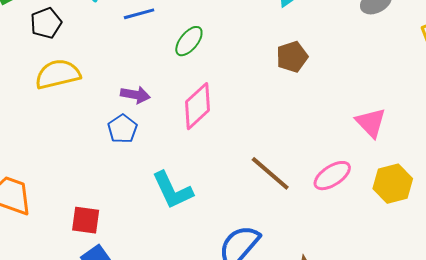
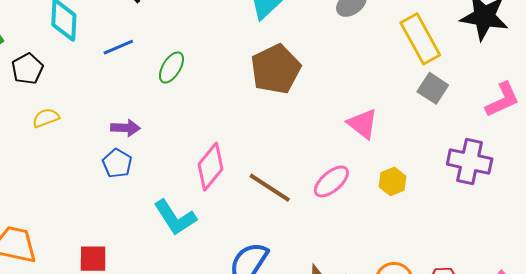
brown pentagon: (292, 57) -> (276, 69), size x1.6
yellow semicircle: (58, 74) -> (46, 118), size x0.6
pink diamond: (198, 106) -> (211, 167), moved
yellow hexagon: (393, 184) -> (392, 181), size x0.7

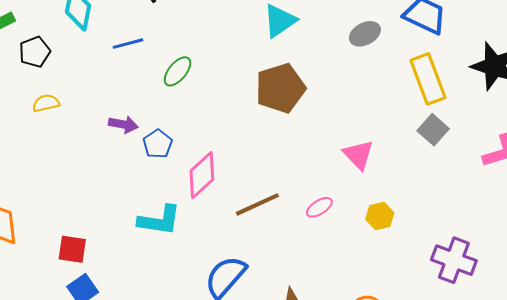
purple cross: (470, 162) -> (454, 260), moved
blue pentagon: (117, 163) -> (158, 144), moved
pink ellipse: (331, 182) -> (319, 207), size x0.7
brown line: (270, 188) -> (257, 204), turned -66
cyan L-shape: (175, 217) -> (159, 220), turned -57

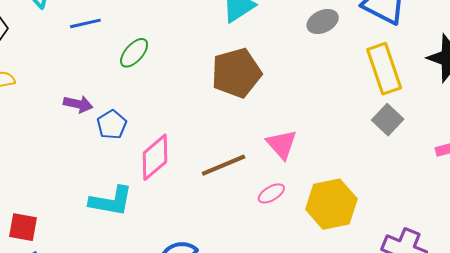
pink triangle: (358, 155) -> (282, 144), moved
brown line: (257, 204) -> (224, 165), moved
yellow hexagon: (380, 216) -> (331, 204), size x1.8

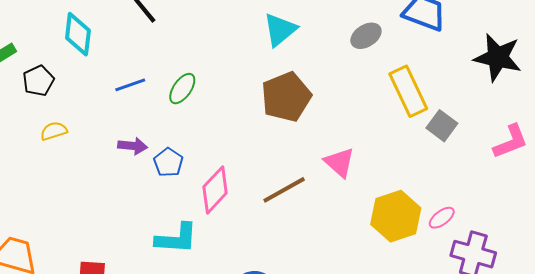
blue line: (85, 23) -> (130, 85), moved
yellow rectangle: (384, 69) -> (408, 91), moved
pink ellipse: (271, 193) -> (442, 218), moved

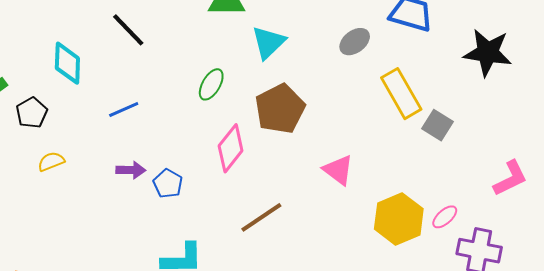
green ellipse: (182, 89) -> (211, 84), moved
pink L-shape: (511, 142) -> (510, 178), moved
pink diamond: (215, 190) -> (231, 148), moved
brown line: (284, 190) -> (261, 217), moved

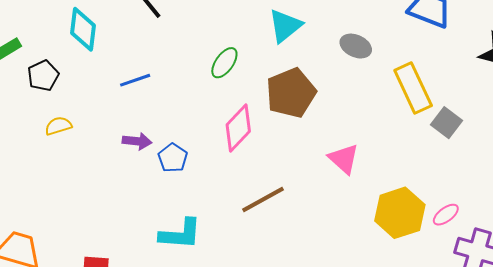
gray ellipse: (355, 42) -> (356, 46), moved, turned 56

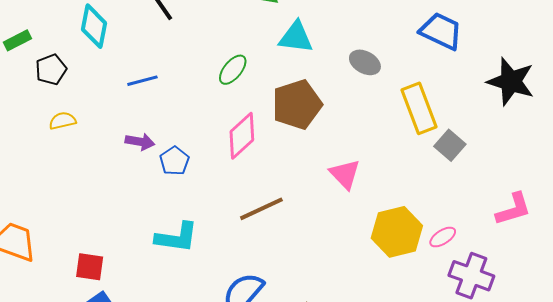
cyan triangle: (285, 26) -> (296, 37), turned 42

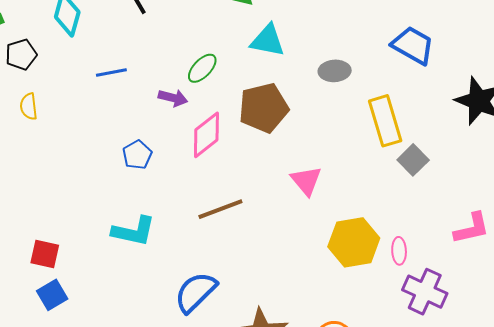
gray ellipse: (365, 62) -> (335, 71), turned -36
yellow semicircle: (63, 121) -> (29, 106), turned -88
purple arrow: (140, 142) -> (173, 98), moved
pink ellipse: (443, 237) -> (399, 251), turned -64

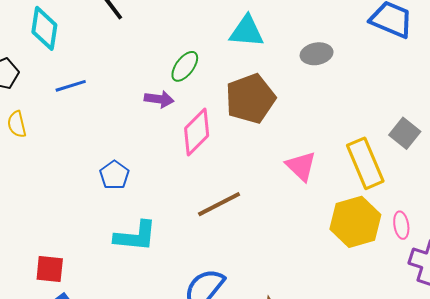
blue line: (111, 72) -> (71, 86), moved
yellow rectangle: (385, 121) -> (365, 163), moved
blue pentagon: (137, 155) -> (114, 175), moved

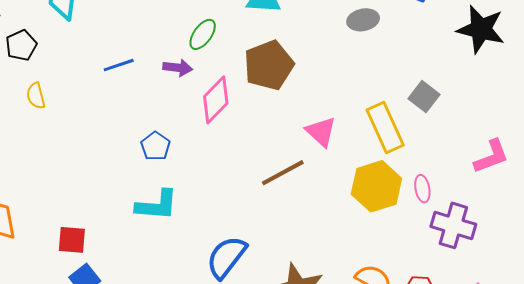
gray ellipse: (317, 54) -> (363, 20), moved
blue line: (71, 86) -> (119, 65), moved
blue pentagon: (114, 175) -> (155, 146), moved
brown line: (219, 204) -> (283, 173), moved

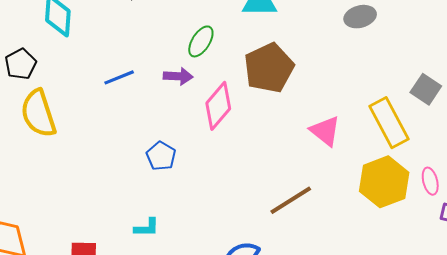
yellow semicircle: (36, 96) -> (38, 113), size x1.8
brown line: (283, 173) -> (291, 200), moved
cyan L-shape: (157, 205) -> (147, 228), moved, size x0.6

